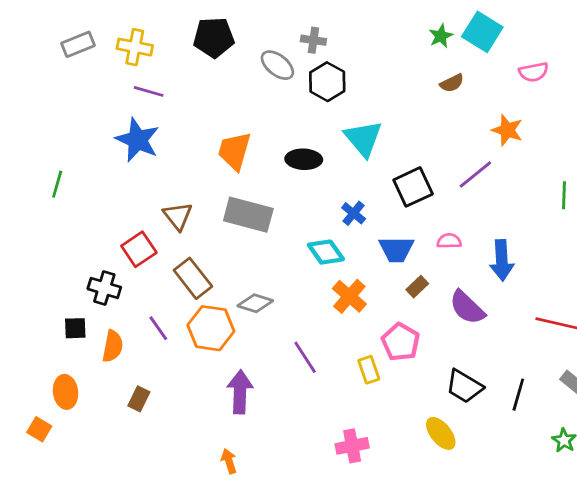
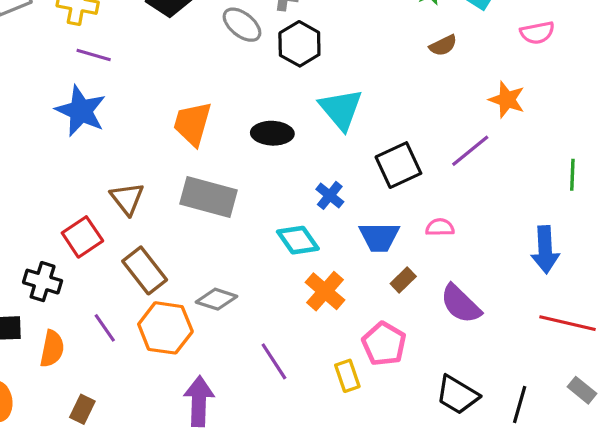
blue arrow: (502, 260) -> (545, 250), moved

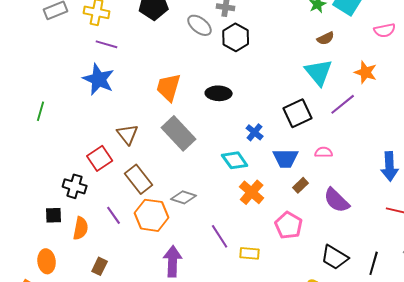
cyan triangle: (341, 109) -> (319, 72), moved
gray rectangle: (208, 197) -> (179, 133), turned 32
yellow rectangle: (347, 376) -> (250, 253), moved, turned -66

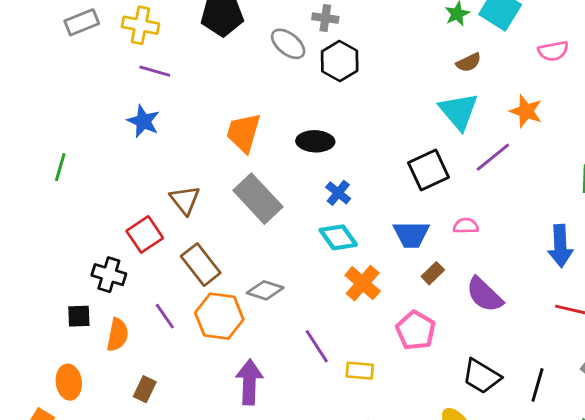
blue star: (99, 79) -> (143, 121), size x0.7
blue cross: (255, 132) -> (338, 193), moved

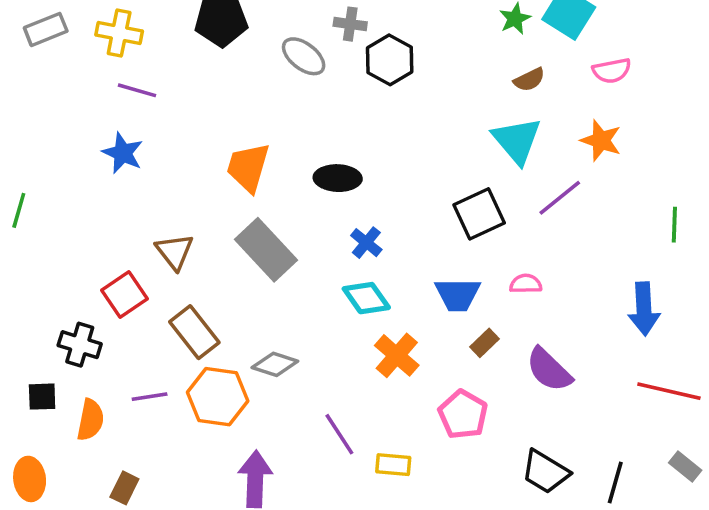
pink semicircle: (553, 51) -> (612, 71), moved
black hexagon: (340, 61) -> (390, 60), moved
purple line: (165, 316) -> (150, 397), turned -64

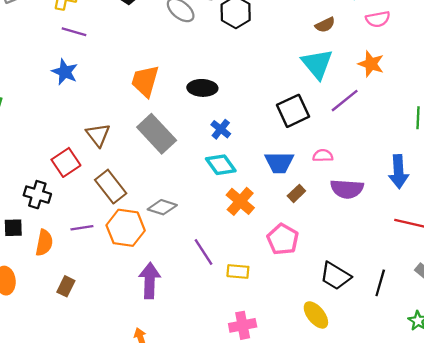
purple semicircle: (549, 370) -> (347, 189), moved, turned -40

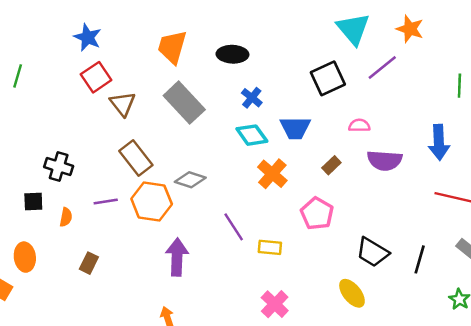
red square: (66, 162) -> (96, 77), moved
blue trapezoid: (279, 162) -> (295, 128), moved
orange semicircle: (44, 243) -> (66, 217), size x0.7
pink cross: (243, 325) -> (275, 304), turned -35

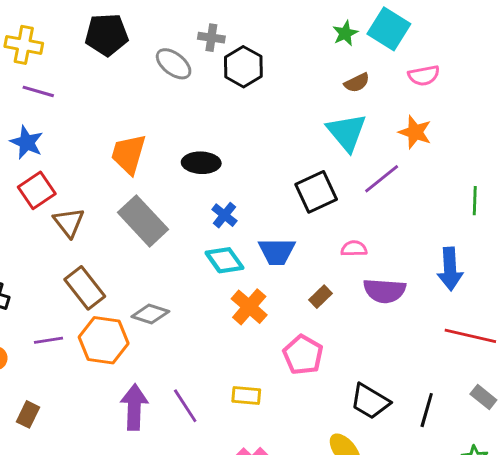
purple line: (234, 227) -> (185, 406), moved

